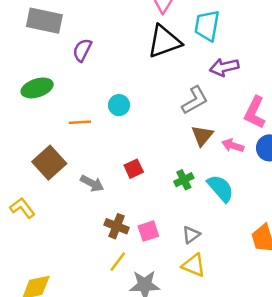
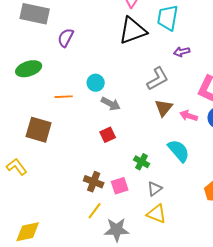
purple arrow: (224, 67) -> (182, 52), size x0.7
brown square: (49, 163) -> (39, 130), turned -32
green cross: (184, 180) -> (142, 162), moved, turned -35
gray arrow: (92, 183) -> (111, 104), moved

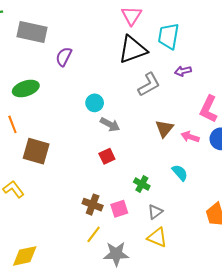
gray L-shape: (158, 79) -> (149, 84), moved
orange line: (64, 97) -> (12, 124), moved, turned 72
cyan semicircle: (179, 151) -> (180, 173), size x0.7

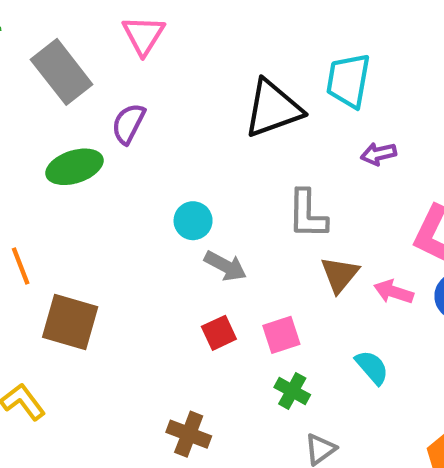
pink triangle: (132, 16) -> (143, 35), moved
gray rectangle: (32, 32) -> (62, 72), turned 40
gray L-shape: (149, 84) -> (307, 214), moved, turned 120
green ellipse: (26, 89) -> (74, 167), moved
pink square: (119, 209) -> (281, 335), moved

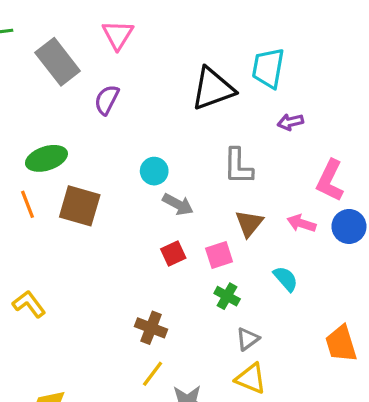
green ellipse: (74, 167) -> (46, 158), moved
brown triangle: (340, 275) -> (249, 223), moved
brown square: (70, 322) -> (80, 206), moved

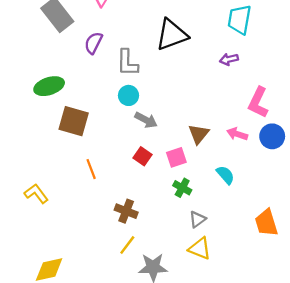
cyan trapezoid: (268, 68) -> (239, 20), moved
gray L-shape: (238, 166) -> (127, 63), moved
orange line: (27, 204) -> (91, 169), moved
red square: (173, 253) -> (143, 156), turned -30

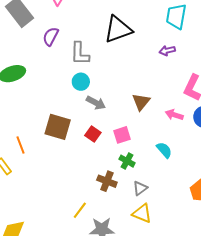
brown square: (74, 121) -> (58, 127), moved
brown triangle: (199, 134) -> (141, 102), moved
orange line: (91, 169) -> (20, 145), moved
brown cross: (126, 211) -> (107, 181), moved

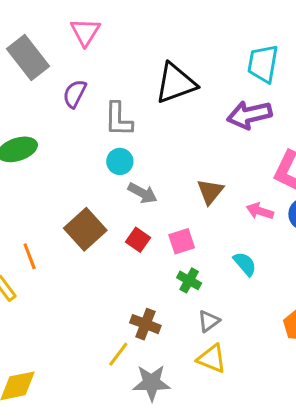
purple arrow: (167, 51) -> (249, 115), size x1.8
brown square: (58, 127) -> (85, 229), turned 32
brown cross: (107, 181) -> (145, 324), moved

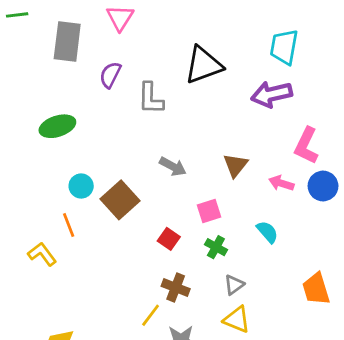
gray rectangle: (28, 58) -> (67, 41), turned 45
cyan circle: (120, 161) -> (81, 186), moved
red square: (138, 240) -> (169, 239), moved

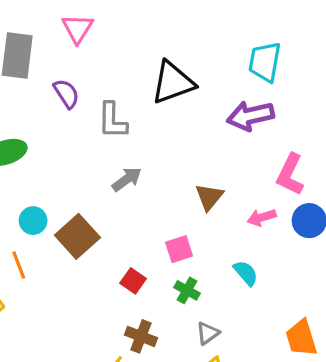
purple semicircle: (110, 75) -> (66, 94), turned 120
gray arrow: (173, 167) -> (127, 179), moved, turned -64
pink arrow: (281, 183) -> (262, 217), turned -35

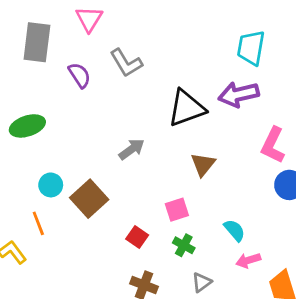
black triangle: (173, 82) -> (186, 108), moved
gray L-shape: (112, 121) -> (126, 63), moved, turned -32
pink arrow: (262, 217) -> (248, 260), moved

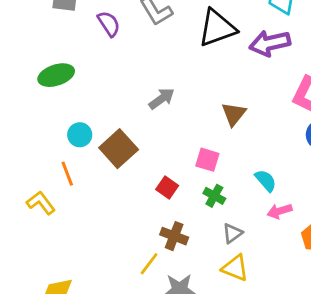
black triangle: (186, 108) -> (217, 28), moved
pink square: (177, 210) -> (207, 160), turned 35

